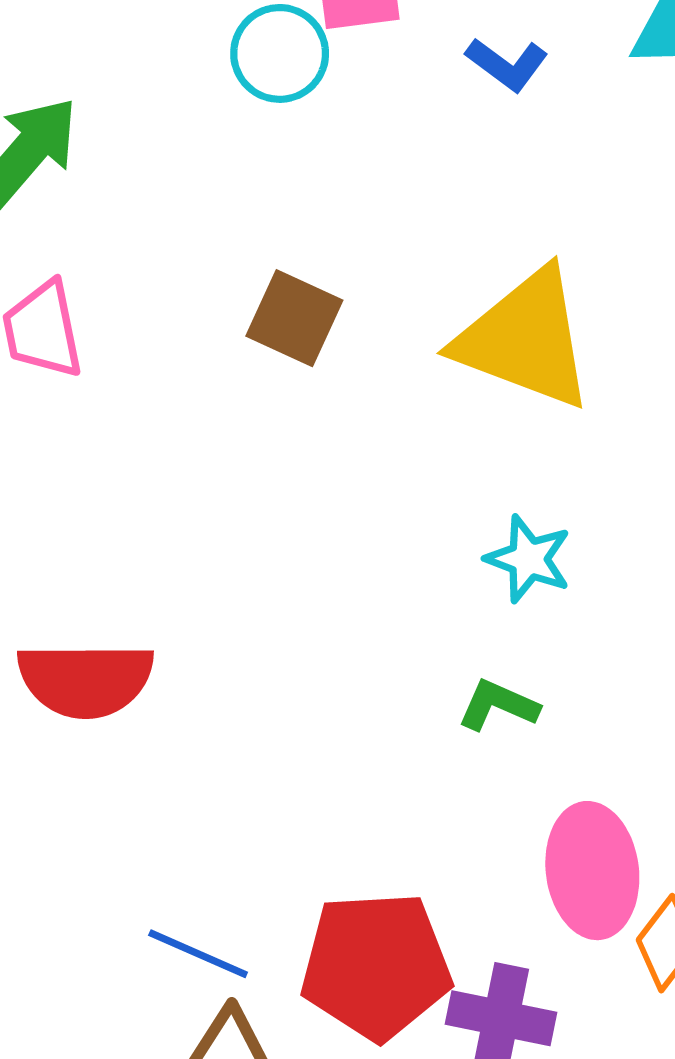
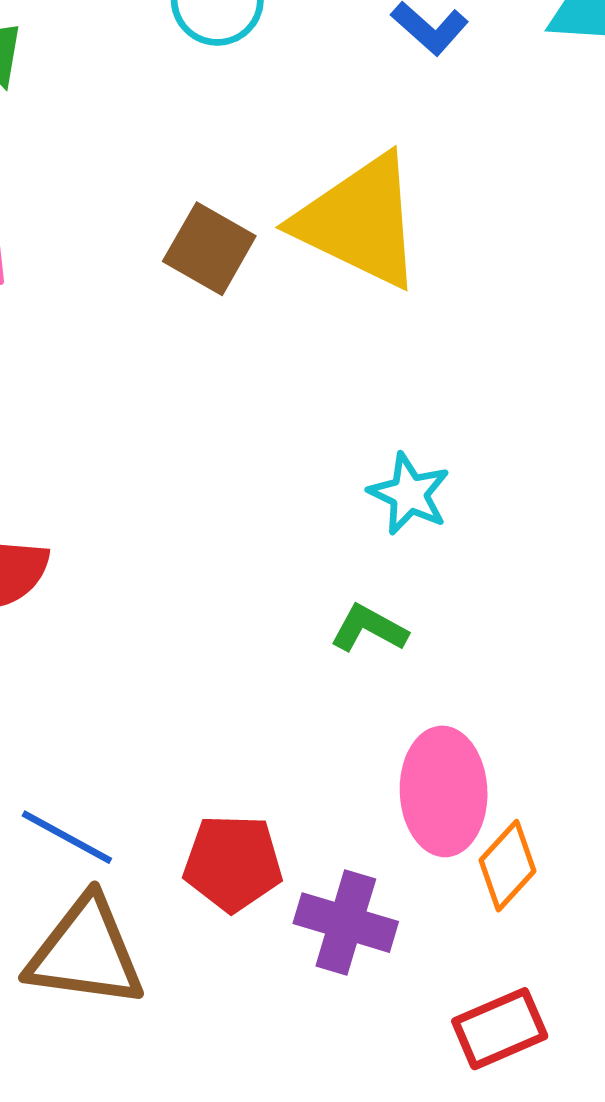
yellow triangle: (525, 339) -> (360, 221), moved
red pentagon: (376, 966) -> (233, 863), size x0.7

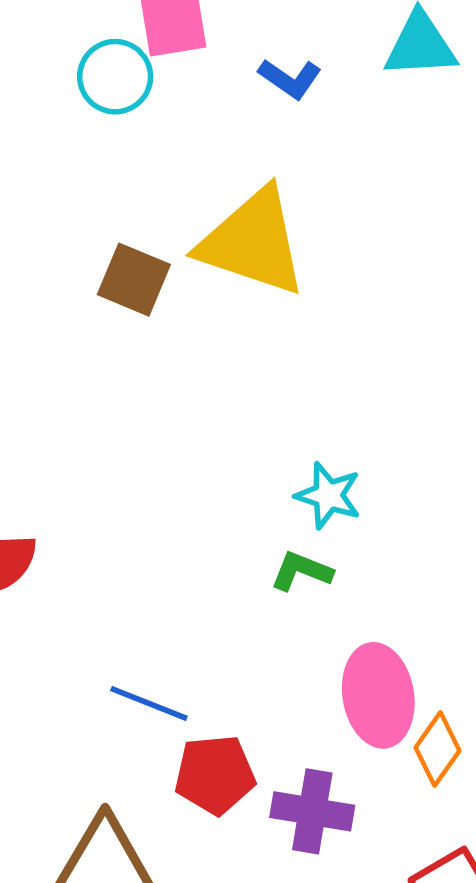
cyan star: (409, 494) -> (328, 495), moved
blue line: (67, 837) -> (149, 703), moved

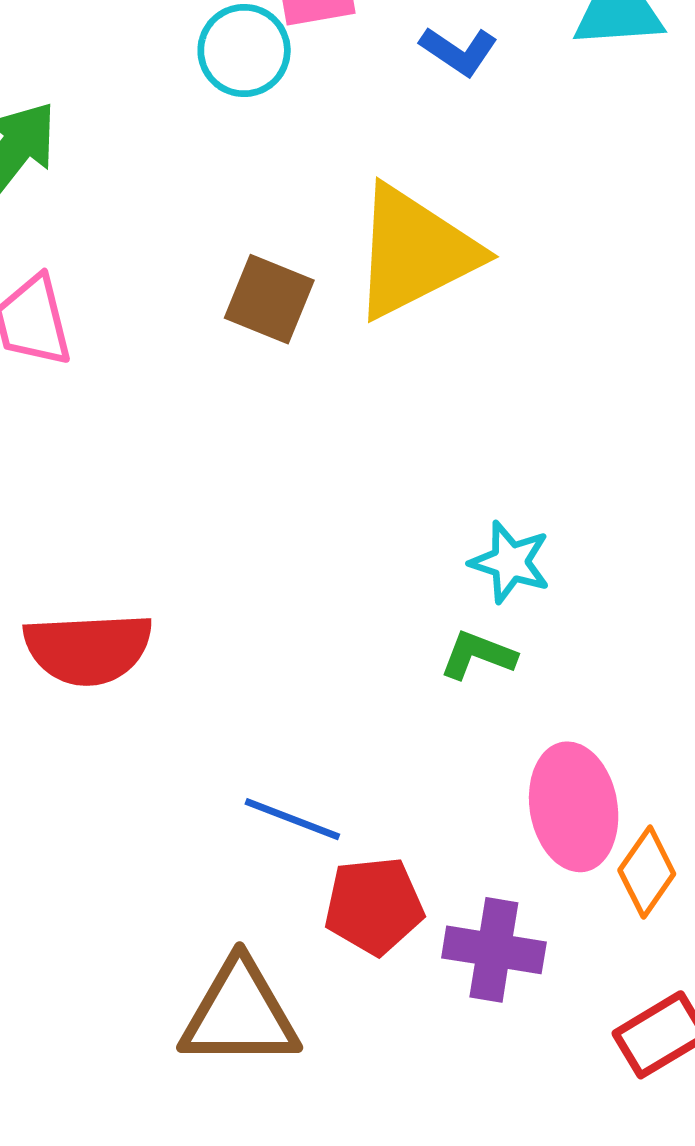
yellow triangle: (253, 242) -> (415, 252), turned -45

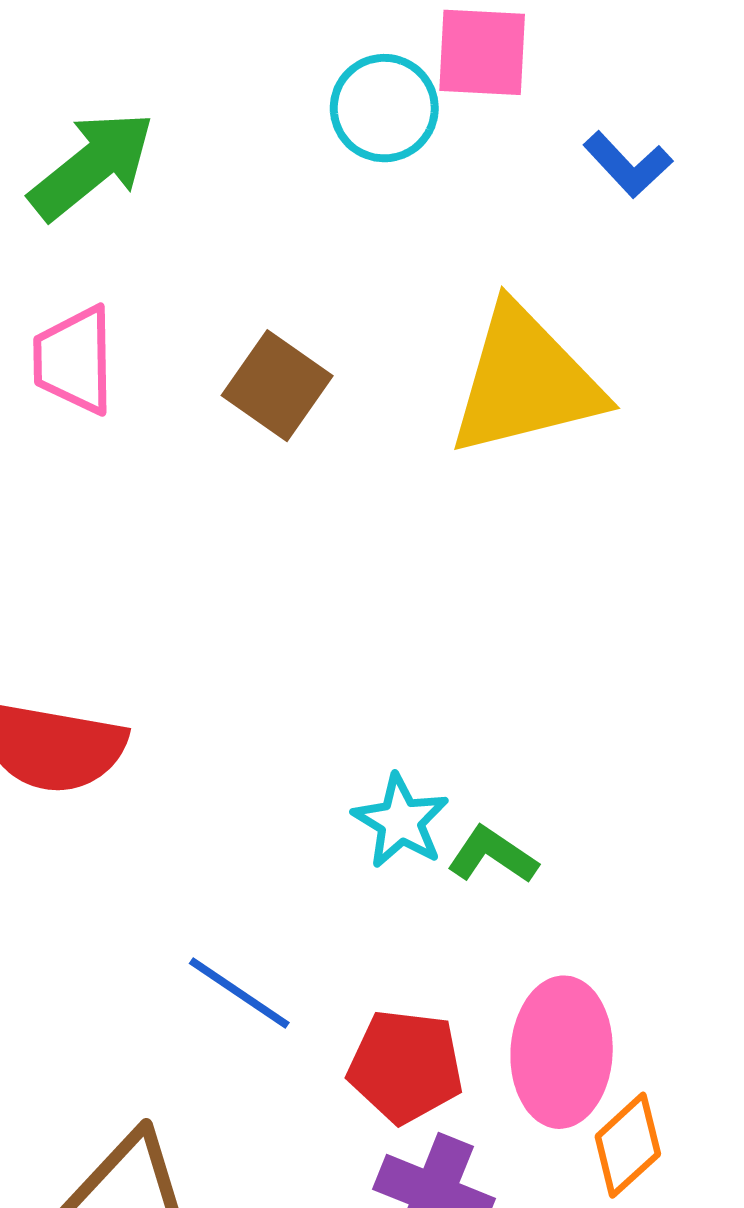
brown square: (269, 299) -> (277, 386), moved
cyan star: (510, 562) -> (401, 821), moved
red pentagon: (374, 906) -> (406, 1066), moved

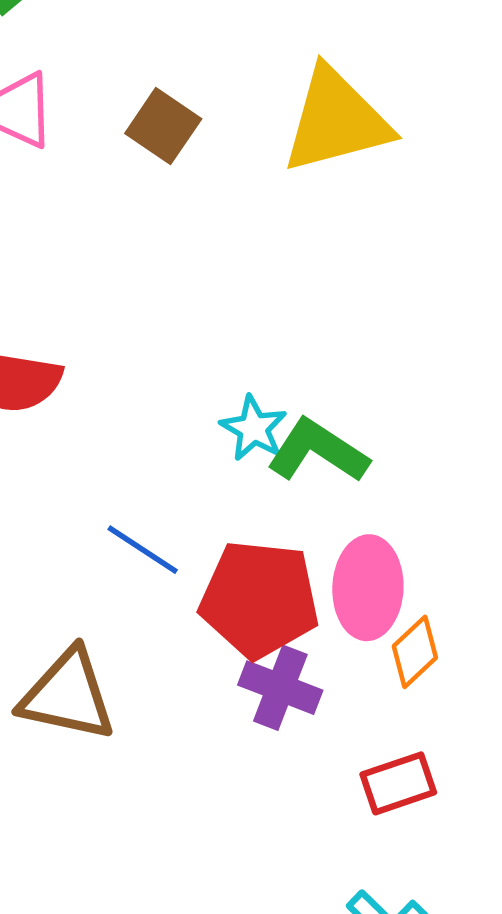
green L-shape: (492, 855) -> (318, 451), size x1.6
red pentagon: (406, 1066) -> (259, 599), size x1.5

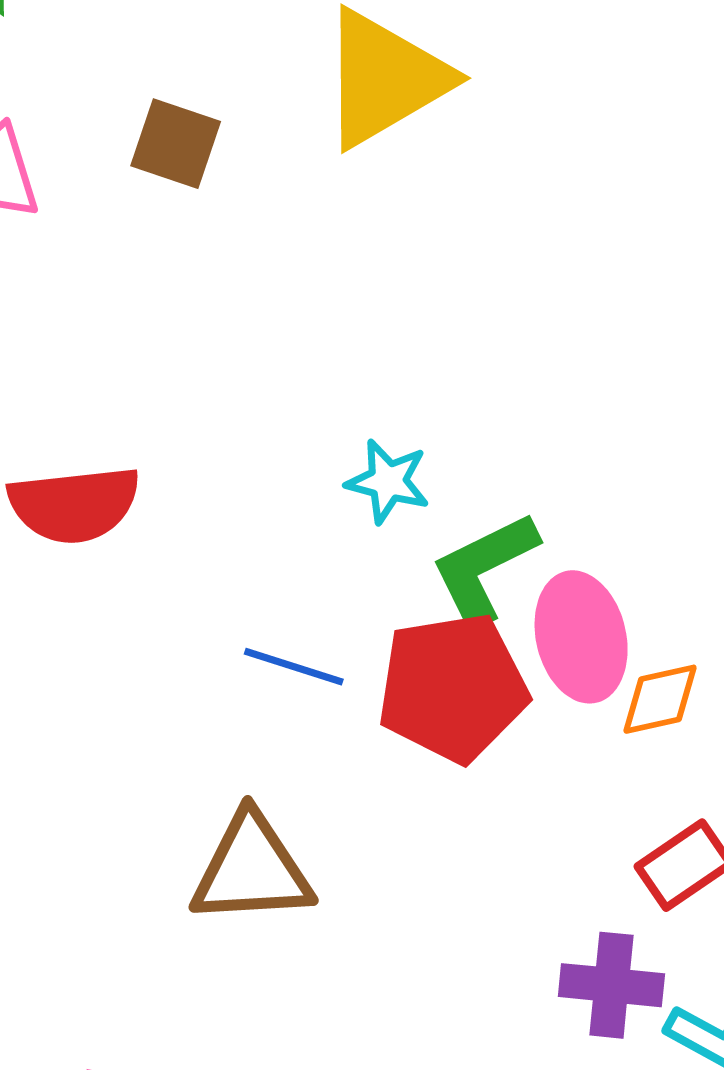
green L-shape: (318, 451) -> (484, 568), moved, turned -44
orange diamond: (415, 652) -> (660, 699), turned 46
purple cross: (280, 688) -> (611, 985), moved

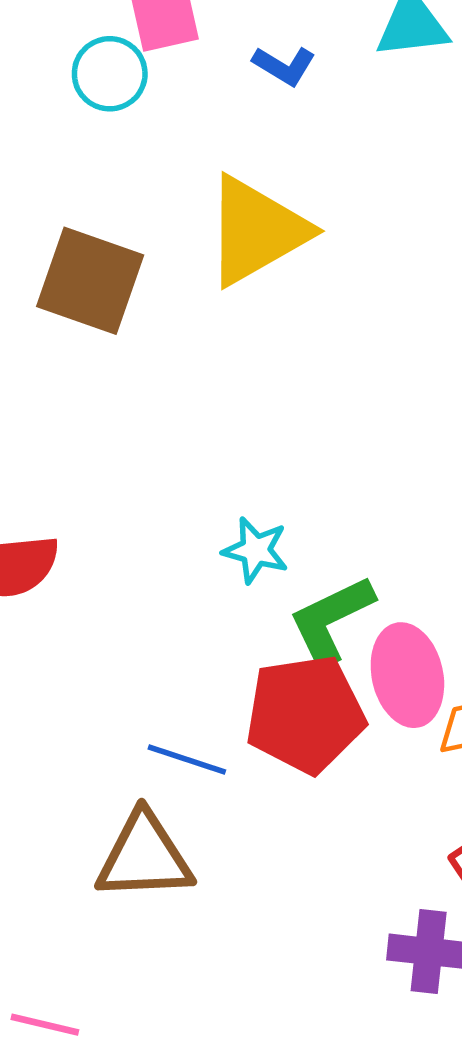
brown square: (176, 144) -> (90, 281), size x1.5
blue line: (294, 667) -> (187, 759), moved

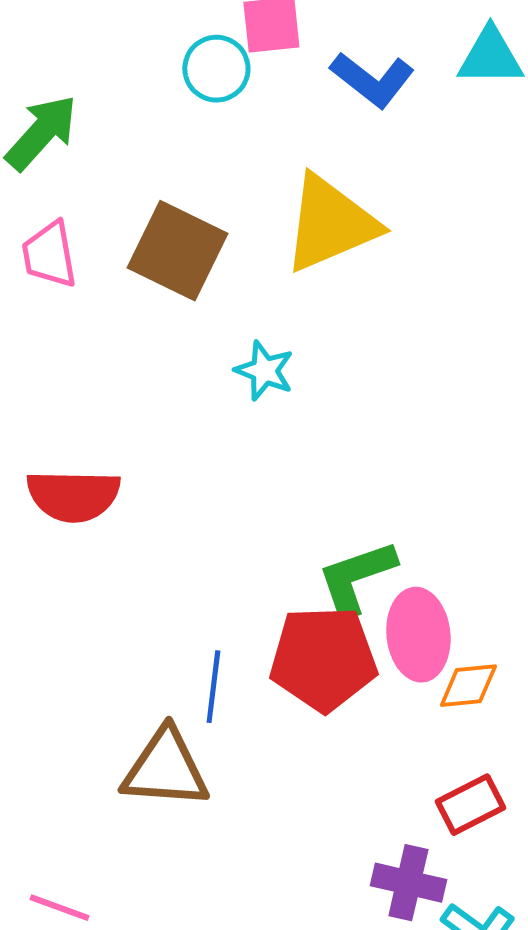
blue L-shape: (284, 66) -> (372, 80), size x1.5
cyan star: (256, 550) -> (264, 371), moved
blue line: (187, 759) -> (213, 687), turned 72

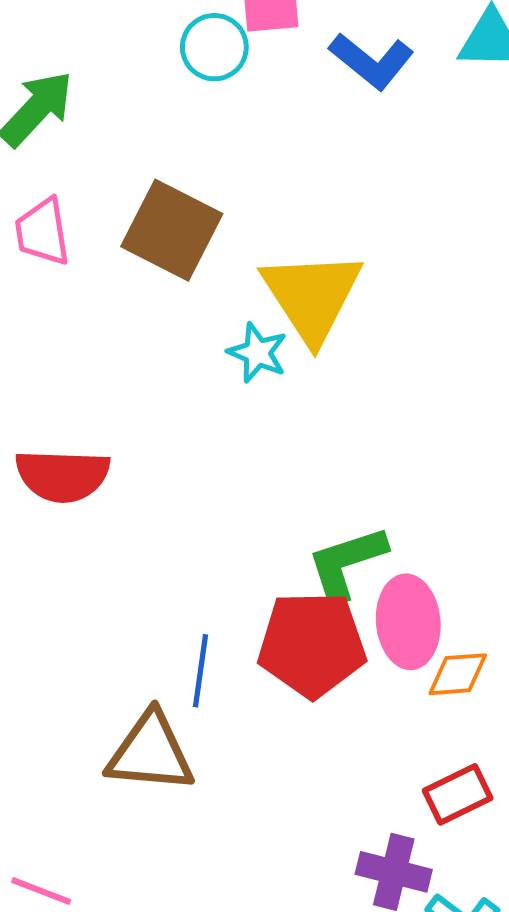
yellow triangle: (330, 224) -> (312, 296), moved, turned -41

